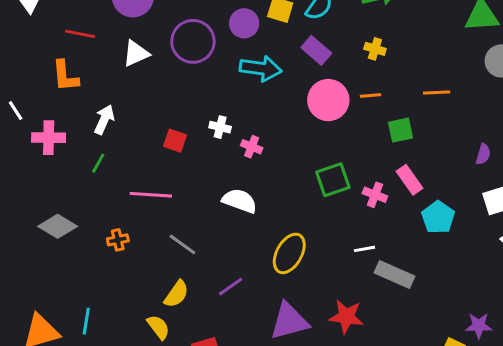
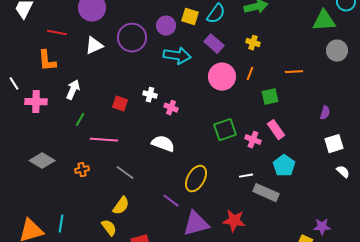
orange line: (370, 96) -> (250, 74), turned -64
green line: (98, 163) -> (80, 120), moved
cyan pentagon: (438, 217) -> (284, 166), moved
purple line: (231, 287) -> (171, 201), moved, turned 72

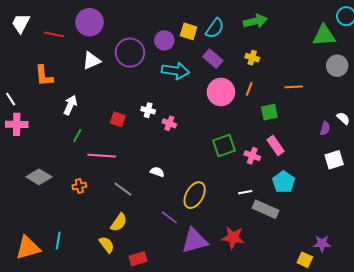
red line: (57, 33) -> (54, 34), moved
pink cross: (36, 102) -> (17, 124), moved
white semicircle: (163, 144) -> (157, 172), moved, size x0.6
white semicircle: (343, 172) -> (343, 118), moved

